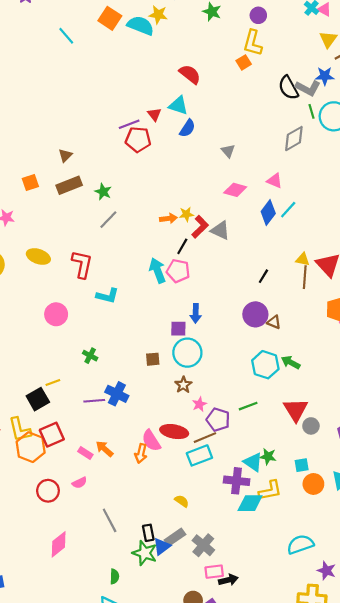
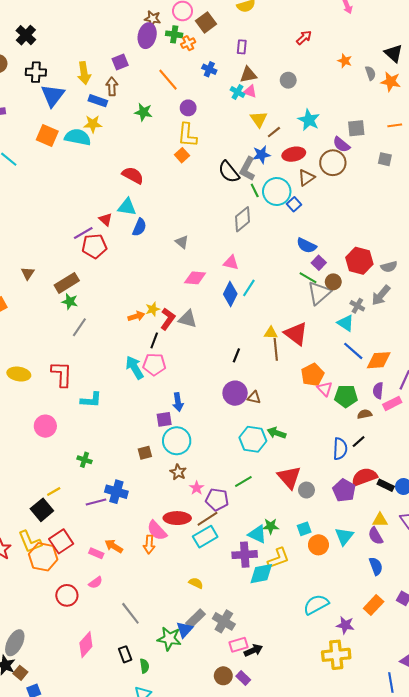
gray L-shape: (308, 88) -> (247, 169), turned 100
brown rectangle: (69, 185) -> (67, 283), moved
black rectangle: (148, 533) -> (125, 654), moved

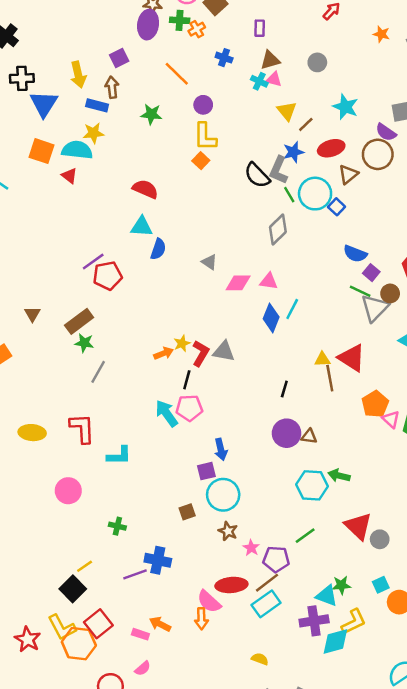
red triangle: (106, 219) -> (69, 176), moved
pink diamond: (195, 278) -> (238, 283), moved

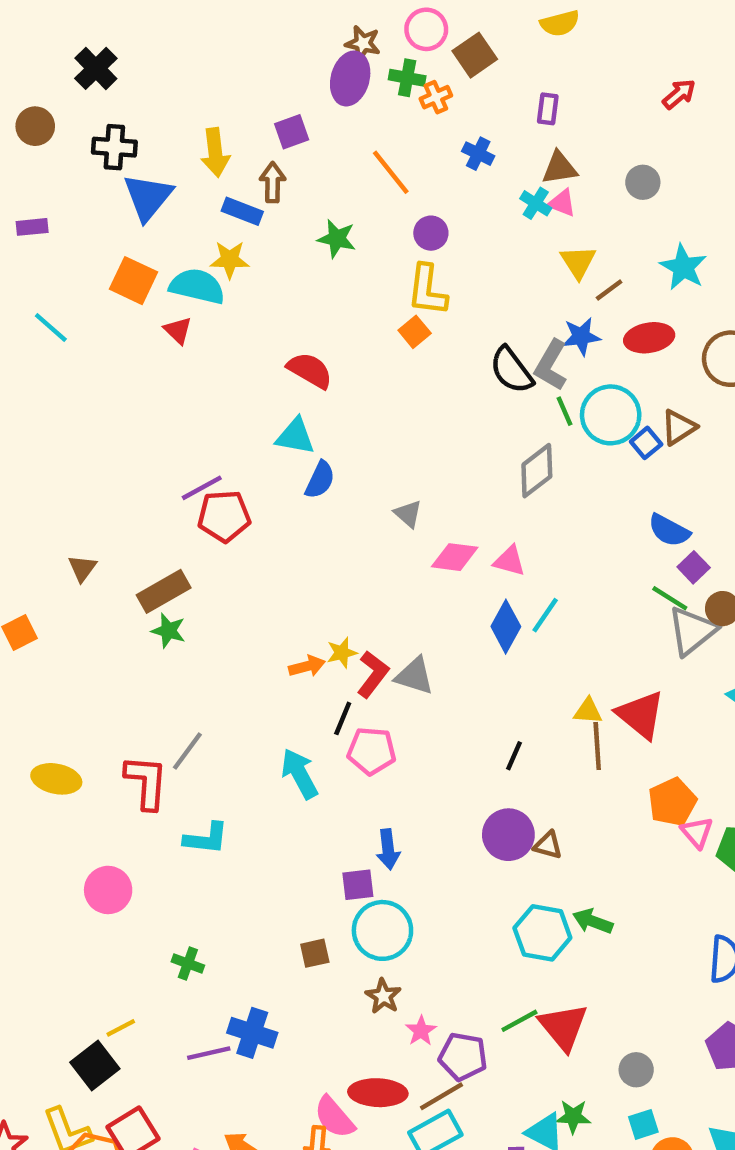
brown triangle: (348, 174) -> (679, 427), moved
gray line: (98, 372) -> (187, 751), moved
pink pentagon: (189, 408) -> (372, 751), moved
red triangle: (358, 526) -> (563, 1027), moved
gray circle: (380, 539) -> (636, 1070), moved

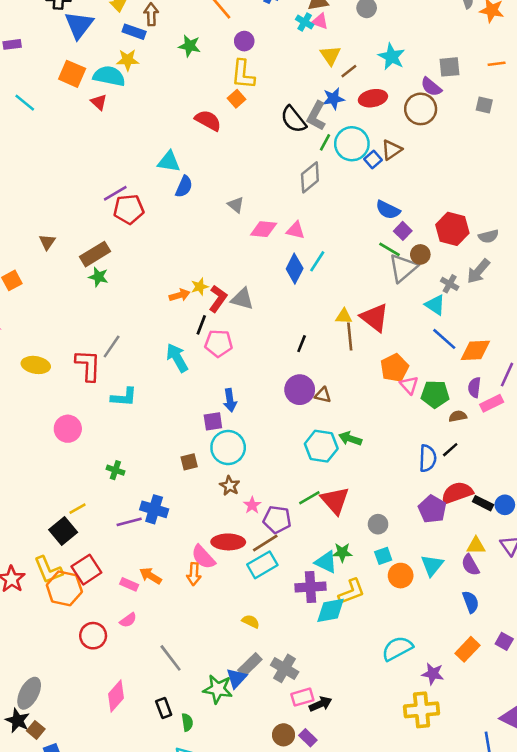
red semicircle: (310, 370) -> (208, 120), moved
green line: (565, 411) -> (325, 142), turned 54

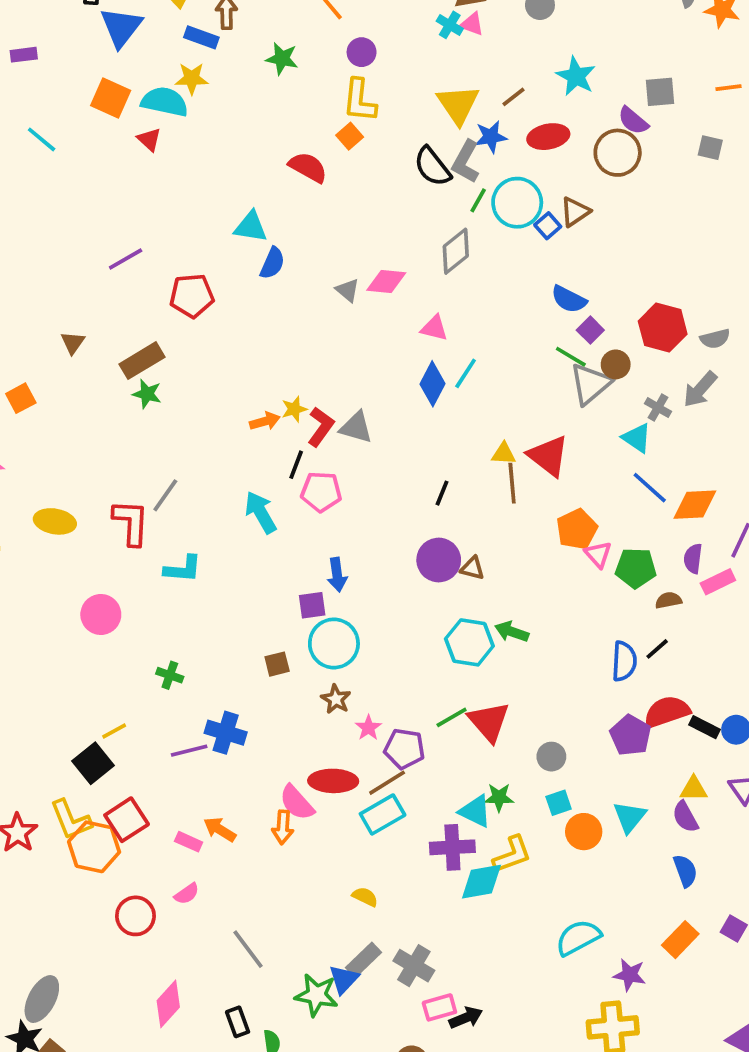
yellow triangle: (330, 55) -> (458, 104), moved, size x1.4
purple line: (115, 193) -> (126, 259), moved
pink diamond: (264, 229) -> (386, 281), moved

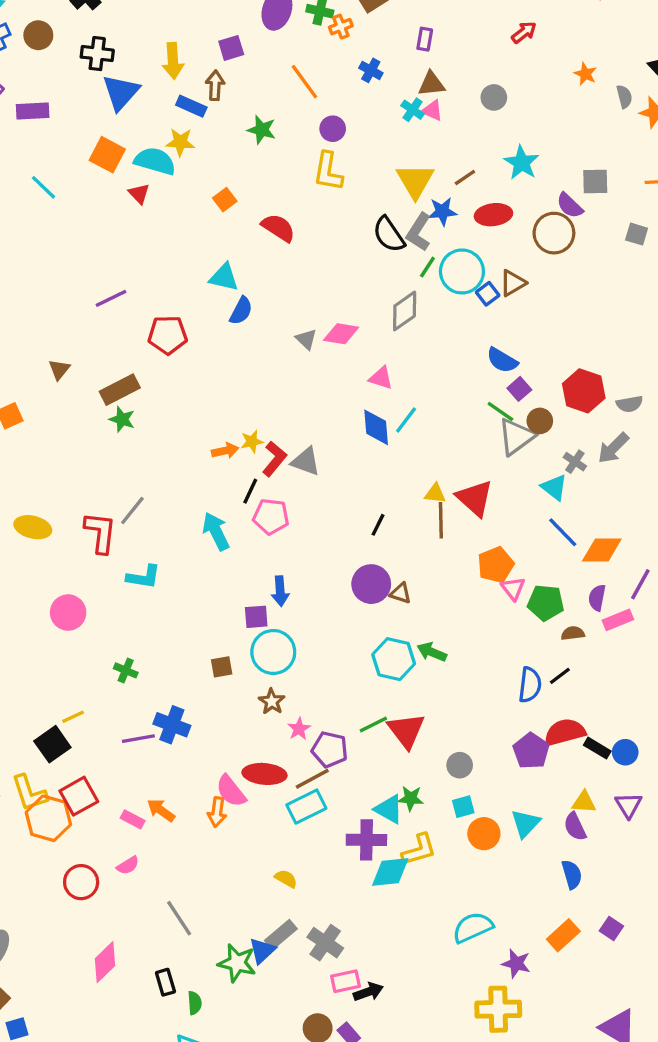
purple rectangle: (24, 55) -> (33, 111), size x1.4
orange square: (350, 136) -> (225, 200), moved
blue diamond: (433, 384) -> (376, 427), turned -36

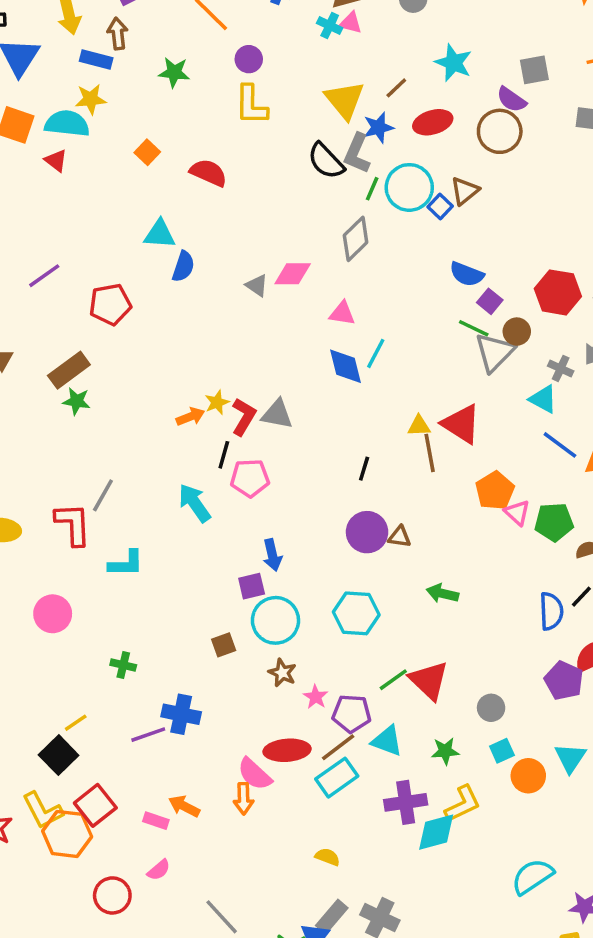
cyan hexagon: (394, 659) -> (356, 613), moved
cyan triangle: (389, 809) -> (387, 741), moved

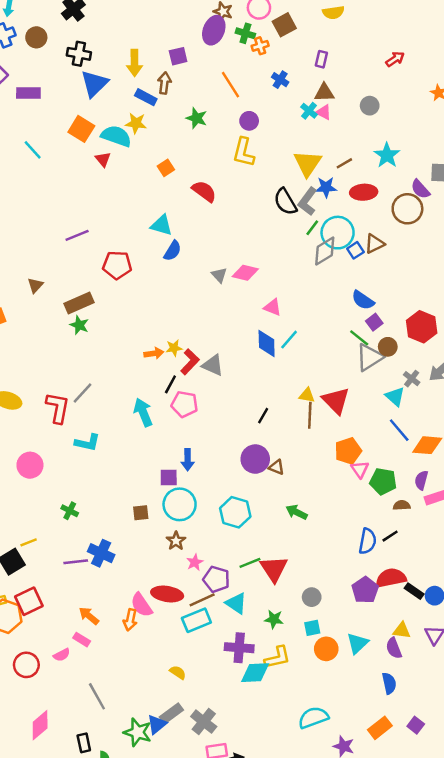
gray diamond: (356, 239) -> (325, 251), moved
pink rectangle: (156, 821) -> (82, 640), moved

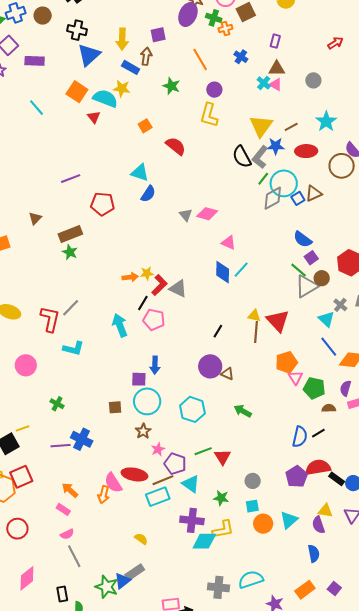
red triangle: (274, 569) -> (223, 457), size x0.7
pink semicircle: (62, 655) -> (67, 534), moved
gray cross: (204, 722) -> (218, 587), moved, turned -35

